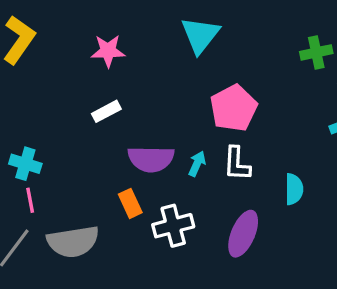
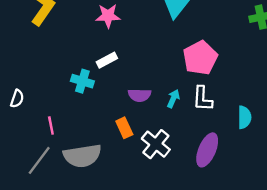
purple semicircle: (151, 159) -> (140, 95), size x0.7
cyan cross: (25, 164) -> (82, 81), moved
white cross: (173, 226) -> (156, 144), turned -36

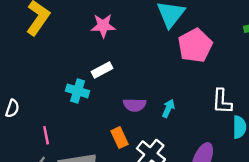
pink pentagon: (200, 58) -> (195, 46), moved
white L-shape: (202, 99) -> (222, 101), moved

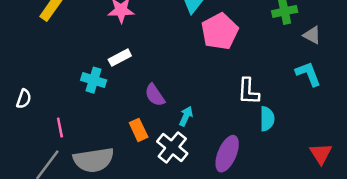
purple semicircle: (135, 105) -> (155, 95), turned 55
cyan arrow: (168, 108) -> (186, 116), moved

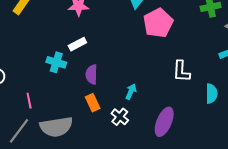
purple semicircle: (155, 95) -> (92, 74), moved, turned 36
cyan semicircle: (267, 119) -> (212, 94), moved
white cross: (172, 147) -> (120, 117), size x0.7

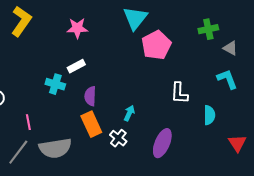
orange rectangle: (93, 103) -> (91, 124), size x1.4

